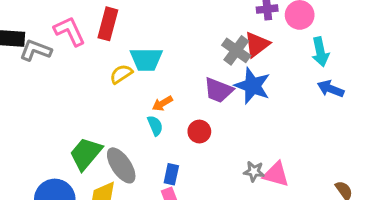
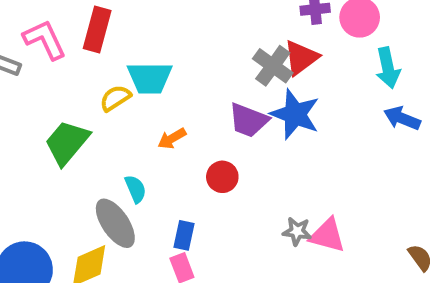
cyan semicircle: (155, 126) -> (136, 189), moved
green trapezoid: (86, 154) -> (67, 143), moved

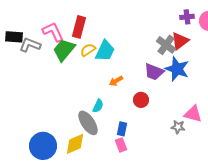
cyan trapezoid: (150, 78) -> (105, 51), turned -65
yellow semicircle: (115, 98) -> (88, 50), moved
green trapezoid: (67, 143) -> (64, 50), moved
cyan semicircle: (136, 189) -> (98, 106), turned 48
pink triangle: (327, 235) -> (193, 114), moved

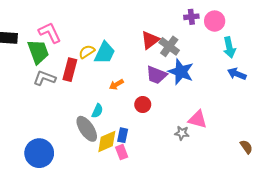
red rectangle: (79, 27) -> (70, 70), moved
red triangle: (180, 41) -> (150, 40), moved
gray L-shape: (30, 45) -> (44, 78), moved
green trapezoid: (64, 50) -> (38, 52), moved, turned 120
yellow diamond: (75, 144) -> (107, 141), moved

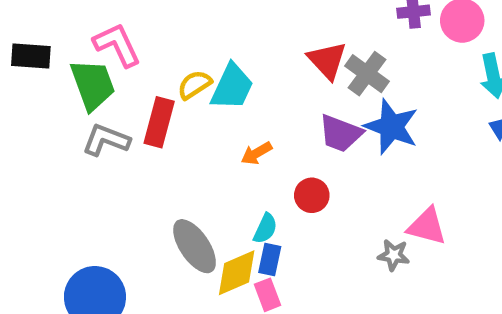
red triangle: (150, 40) -> (327, 60), turned -36
cyan semicircle: (97, 111) -> (265, 228), moved

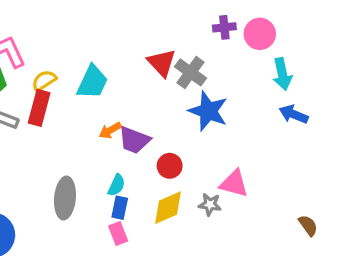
yellow semicircle: (195, 85) -> (44, 80), moved
purple trapezoid: (341, 133) -> (134, 140), moved
red circle: (312, 195) -> (170, 166), moved
gray ellipse: (195, 246) -> (65, 198), turned 39
yellow diamond: (237, 273) -> (168, 208), moved

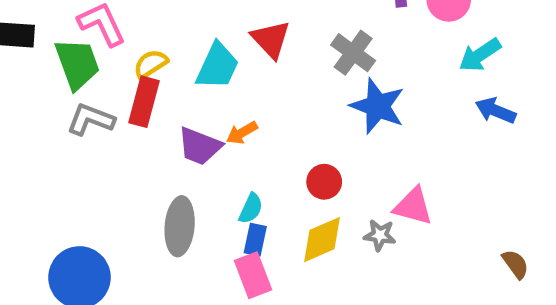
red triangle: (162, 63) -> (271, 39), moved
cyan arrow: (282, 74) -> (480, 55), turned 68
purple trapezoid: (134, 140) -> (200, 146), moved
pink rectangle: (118, 233) -> (253, 275), size x1.4

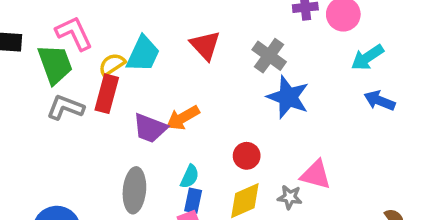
cyan trapezoid: (217, 66) -> (143, 54), moved
orange arrow: (242, 133) -> (183, 118), size x1.4

